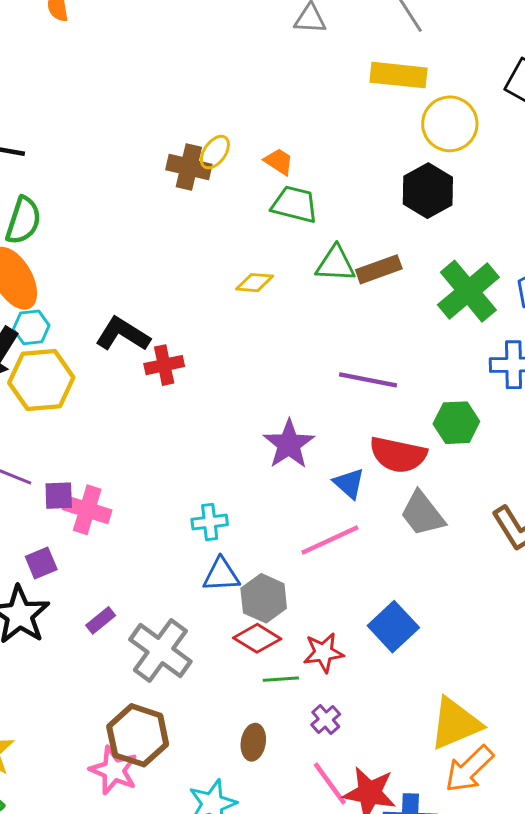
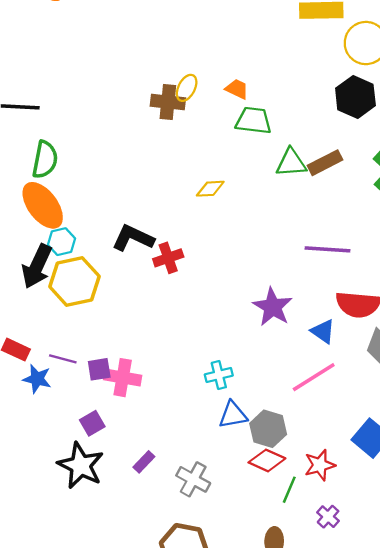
yellow diamond: (255, 283) -> (210, 189), moved
gray cross: (160, 650) -> (193, 479), size x0.7
green line: (281, 679) -> (289, 490), turned -56

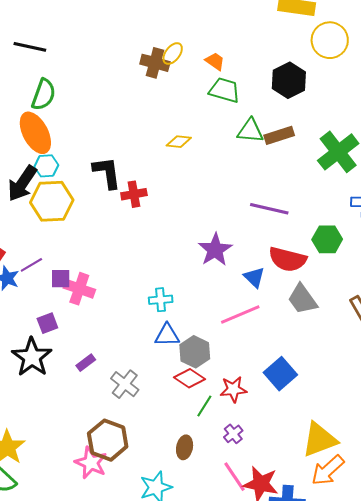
black hexagon: (355, 97) -> (289, 80), moved
black L-shape: (133, 238) -> (107, 173), turned 48
purple line: (63, 359) -> (31, 265), turned -55

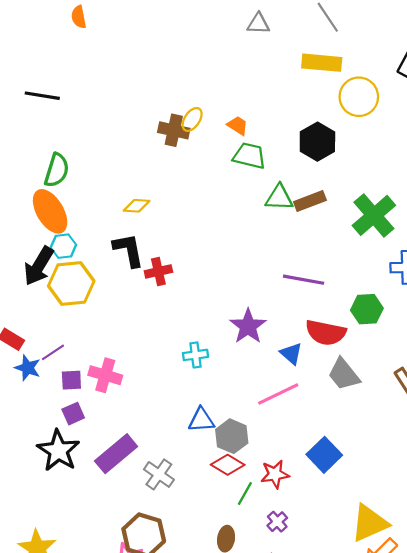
black line: (30, 47) -> (42, 96), moved
yellow diamond: (179, 142) -> (137, 206), moved
purple square: (61, 279) -> (71, 380), moved
cyan cross: (161, 300) -> (196, 355), moved
purple rectangle: (86, 363) -> (116, 454), size x2.0

